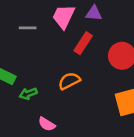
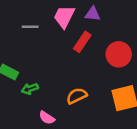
orange semicircle: (69, 81) -> (77, 96), moved

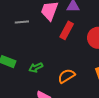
green arrow: (30, 89) -> (36, 67), moved

